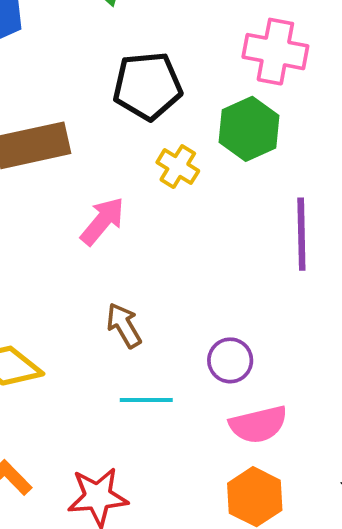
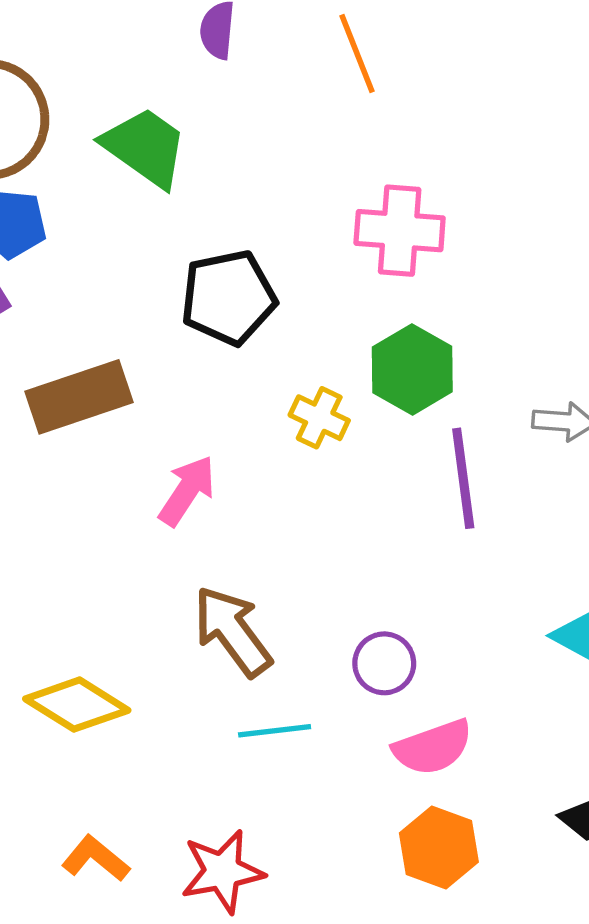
green hexagon: (249, 129) -> (412, 369), moved
yellow cross: (178, 167) -> (319, 418), moved
brown arrow: (124, 325) -> (232, 631), size x1.5

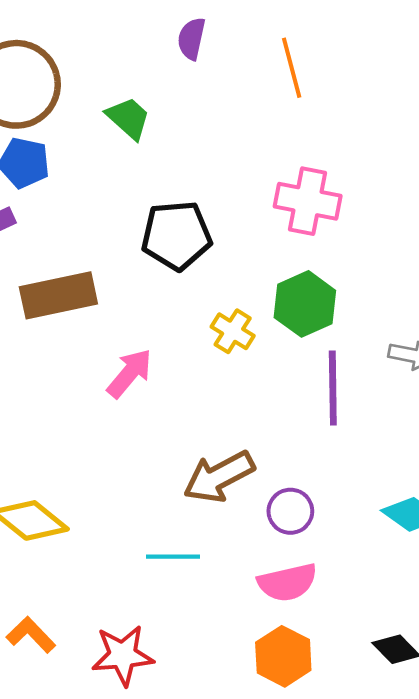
green trapezoid: (145, 147) -> (128, 118), size x0.7
brown arrow: (232, 631) -> (219, 477), moved, turned -88
purple circle: (384, 663) -> (290, 511), moved

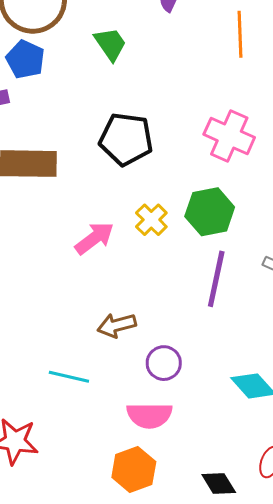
pink arrow: (129, 373) -> (94, 238), moved
brown arrow: (219, 477) -> (117, 325), size x0.7

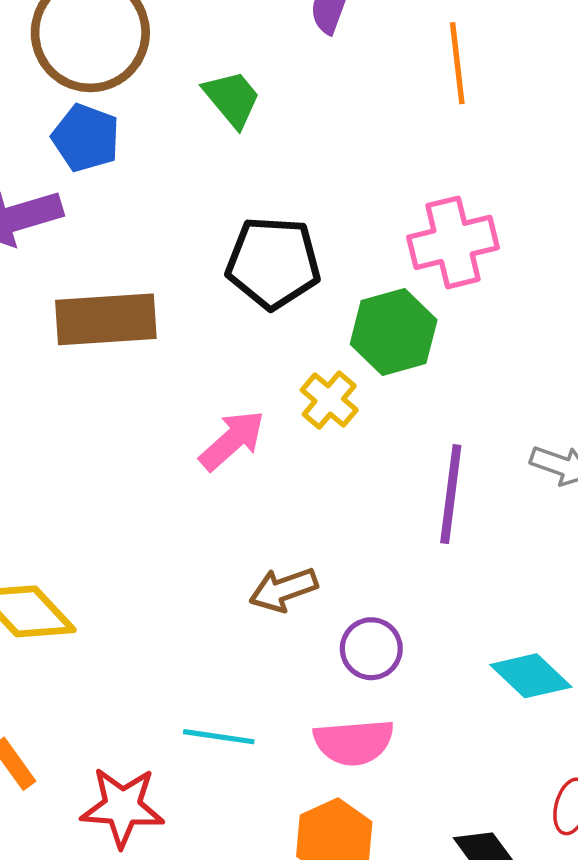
pink cross: (229, 136) -> (453, 242), turned -33
green hexagon: (210, 212) -> (394, 332), moved
cyan line: (69, 377) -> (219, 737), moved

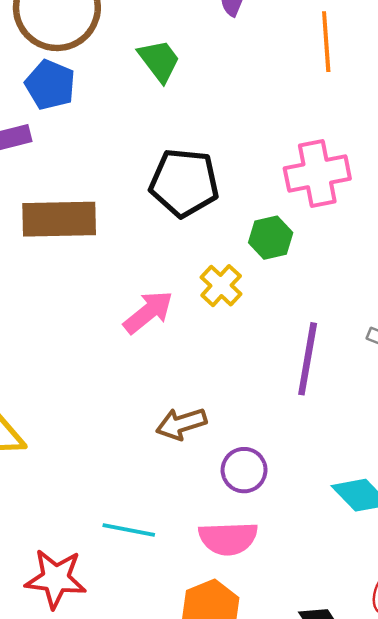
green hexagon: (394, 332) -> (271, 238), size x0.7

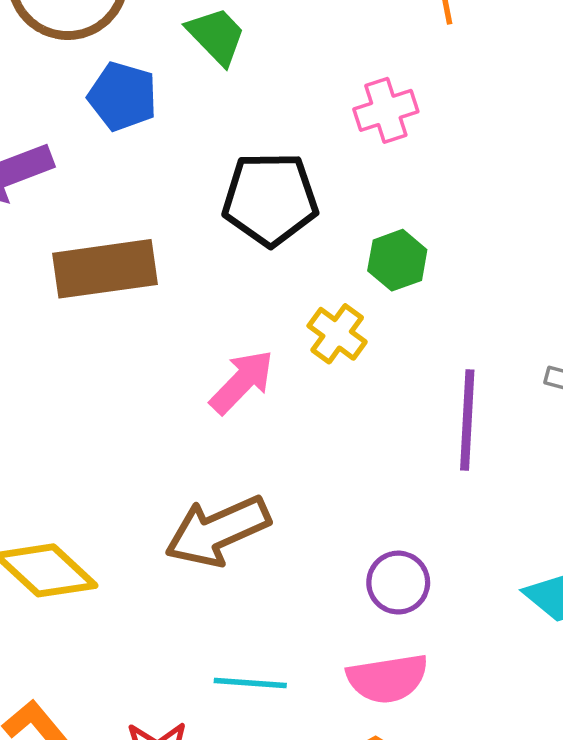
blue pentagon: (50, 85) -> (123, 96), moved
pink cross: (317, 174) -> (386, 110), moved, size x0.7
brown arrow: (181, 424) -> (218, 531), moved, size x1.5

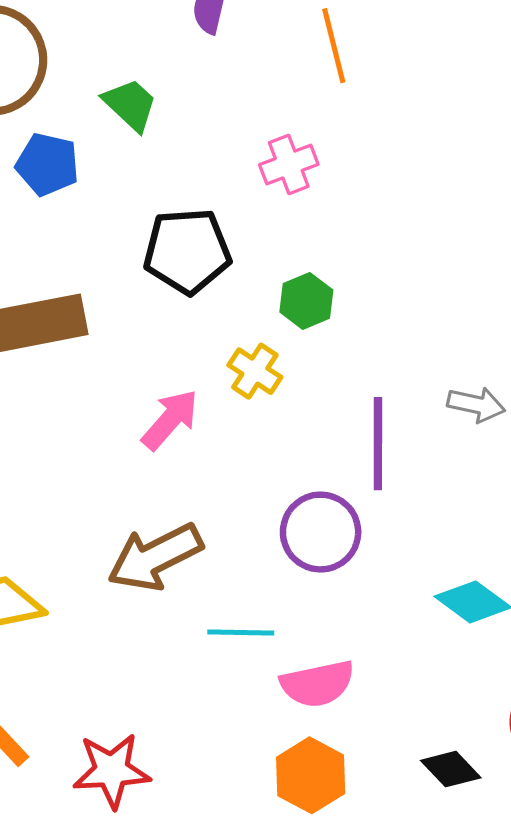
purple circle: (398, 583) -> (321, 532), moved, size x1.4
cyan line: (250, 683) -> (241, 633), moved

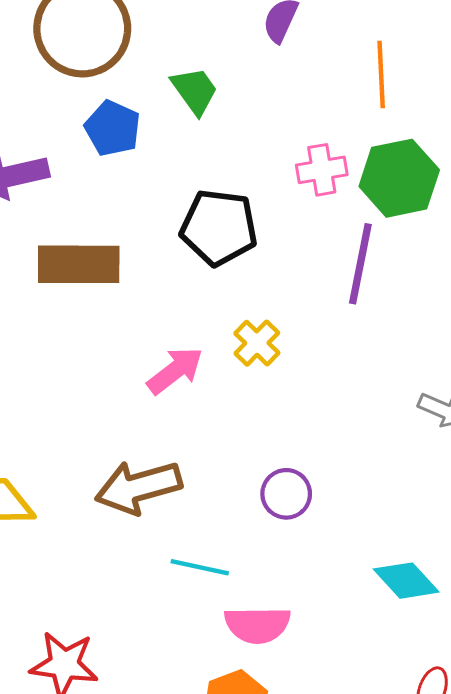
green hexagon: (306, 301) -> (399, 178), moved, size x1.6
purple line: (378, 444) -> (360, 264), moved
purple circle: (321, 532) -> (286, 494), size x0.7

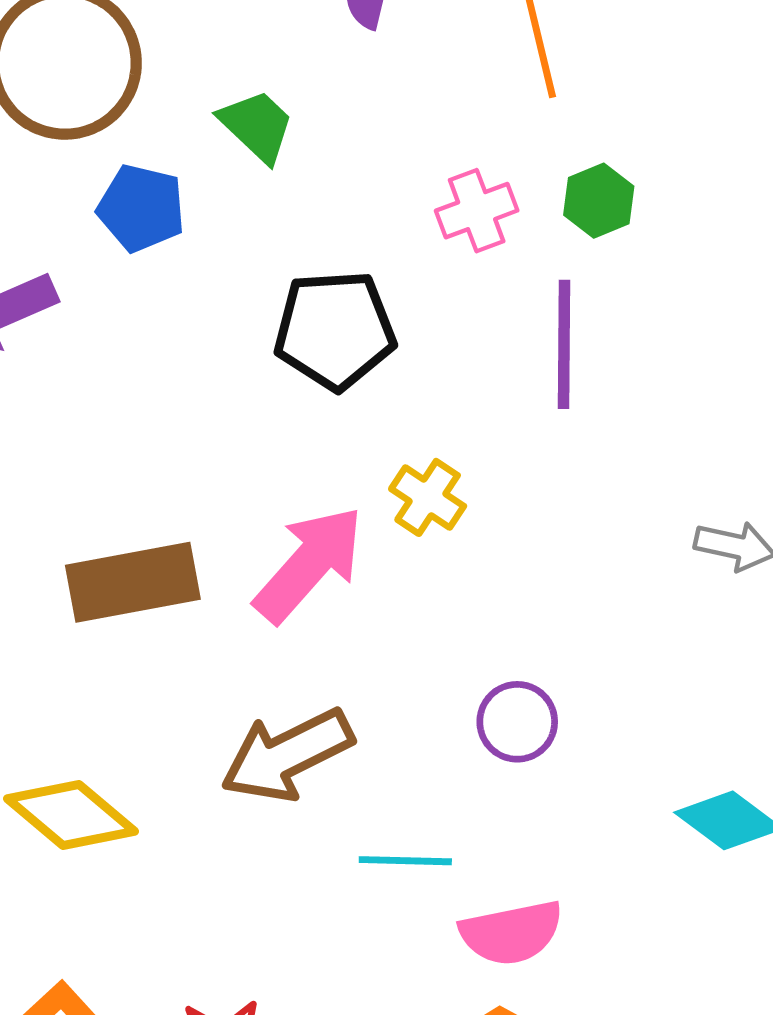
green hexagon: (399, 178) -> (599, 201), size x0.6
brown rectangle: (79, 264) -> (133, 582), moved
pink arrow: (175, 371) -> (309, 564), size x1.4

